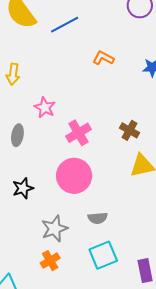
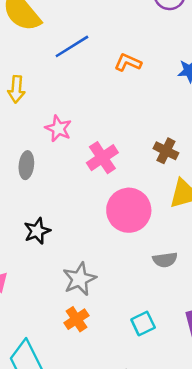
blue line: (65, 25) -> (72, 46), moved
pink circle: (74, 176) -> (129, 210), moved
gray semicircle: (98, 218) -> (165, 260), moved
cyan square: (103, 255) -> (143, 323), moved, size x0.7

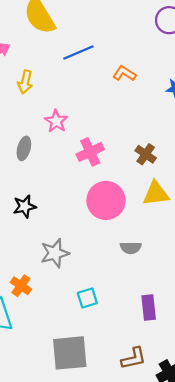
orange cross: (76, 319) -> (21, 286), moved, turned -30
cyan square: (143, 323) -> (87, 298), moved

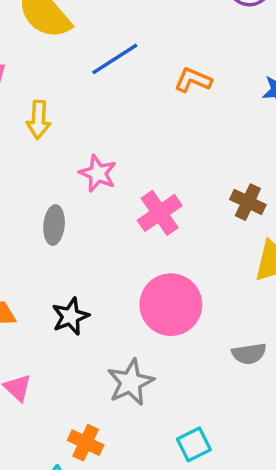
pink circle: (106, 200) -> (171, 305), moved

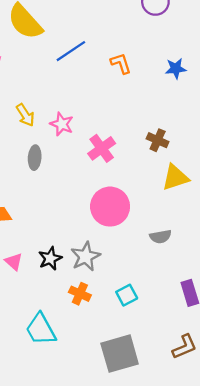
orange L-shape: (193, 80) -> (121, 63), turned 50
yellow arrow: (39, 120) -> (25, 115), moved, turned -35
black star: (70, 316) -> (50, 258), moved
orange cross: (86, 443) -> (80, 294), moved

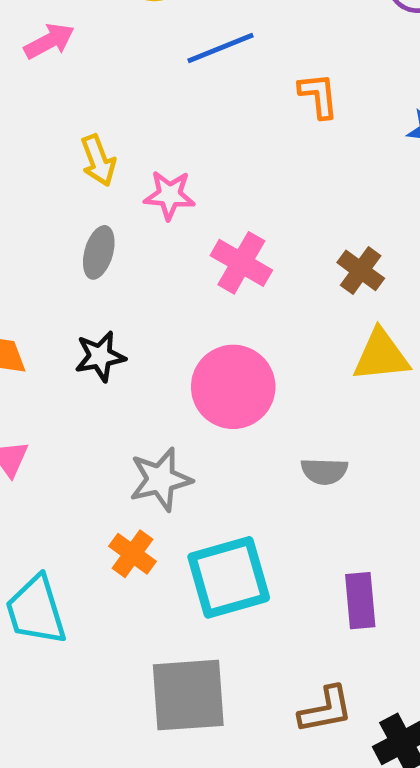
pink star: (62, 124) -> (169, 195), turned -30
pink cross: (102, 148) -> (241, 263), turned -36
black star: (50, 258) -> (100, 356), moved
cyan square: (127, 295) -> (229, 577), size x1.8

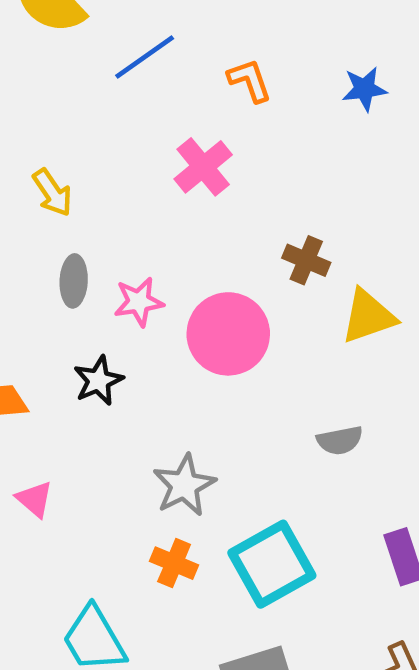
pink star: (169, 195) -> (139, 302), moved
pink cross: (241, 263) -> (203, 167), moved, turned 34
brown cross: (361, 270) -> (306, 260), moved
pink circle: (233, 387) -> (228, 334), moved

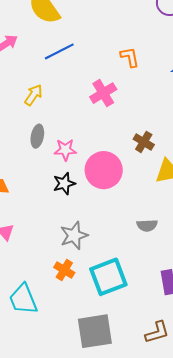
blue line: (145, 57) -> (59, 51), moved
yellow arrow: (52, 193) -> (34, 95), turned -120
black star: (98, 381) -> (64, 183), moved

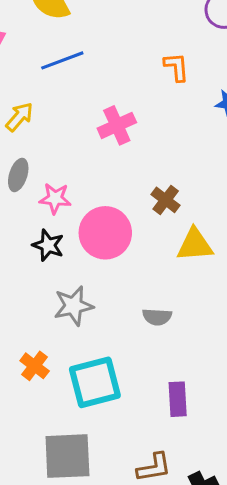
orange L-shape: (130, 57) -> (176, 67), moved
black star: (64, 183) -> (48, 245), turned 30
gray star: (74, 236) -> (73, 306), moved

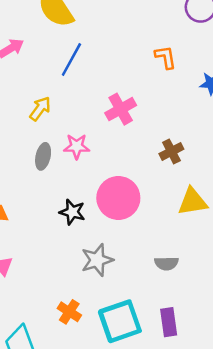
blue line: (62, 60) -> (71, 59), turned -36
pink star: (55, 198) -> (77, 146), moved
brown cross: (166, 200) -> (171, 151), moved, turned 30
purple rectangle: (178, 399) -> (169, 322), moved

